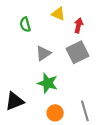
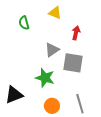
red arrow: (79, 26) -> (76, 33), moved
gray square: (77, 52) -> (73, 63), moved, turned 35
gray triangle: (43, 53) -> (52, 50), moved

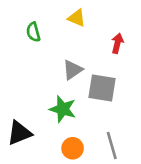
red arrow: (76, 33) -> (117, 43), moved

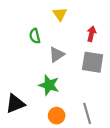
yellow triangle: (77, 18) -> (60, 14), turned 32
green semicircle: (33, 32) -> (35, 36), moved
gray square: (102, 88) -> (93, 62), moved

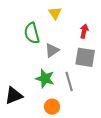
green semicircle: (35, 36) -> (32, 33), size x1.5
gray line: (87, 113) -> (69, 81), moved

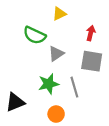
yellow triangle: (55, 13) -> (59, 14), turned 40
green semicircle: (32, 33) -> (35, 35), turned -50
green star: (45, 78) -> (49, 84), turned -30

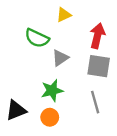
red arrow: (91, 33) -> (97, 36), size x1.5
gray line: (74, 87) -> (95, 102), moved
orange circle: (56, 114) -> (50, 117), moved

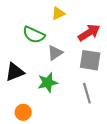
red arrow: (97, 36) -> (89, 33), turned 45
black triangle: (16, 110) -> (15, 72), moved
orange circle: (50, 117) -> (23, 112), moved

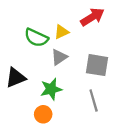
yellow triangle: (58, 13) -> (61, 32), moved
red arrow: (89, 33) -> (92, 17), moved
orange circle: (23, 112) -> (43, 114), moved

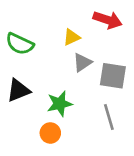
red arrow: (92, 17) -> (108, 20), turned 50
green semicircle: (36, 38) -> (20, 44), moved
gray triangle: (59, 57) -> (82, 62), moved

